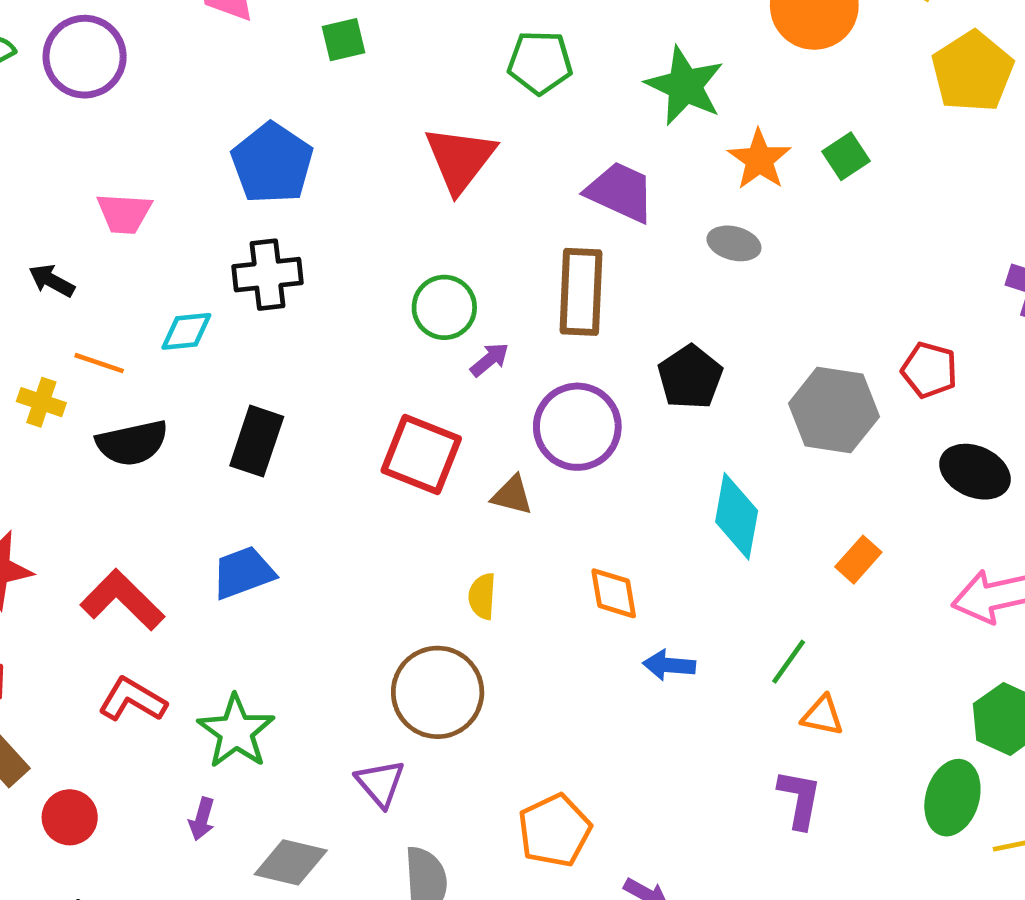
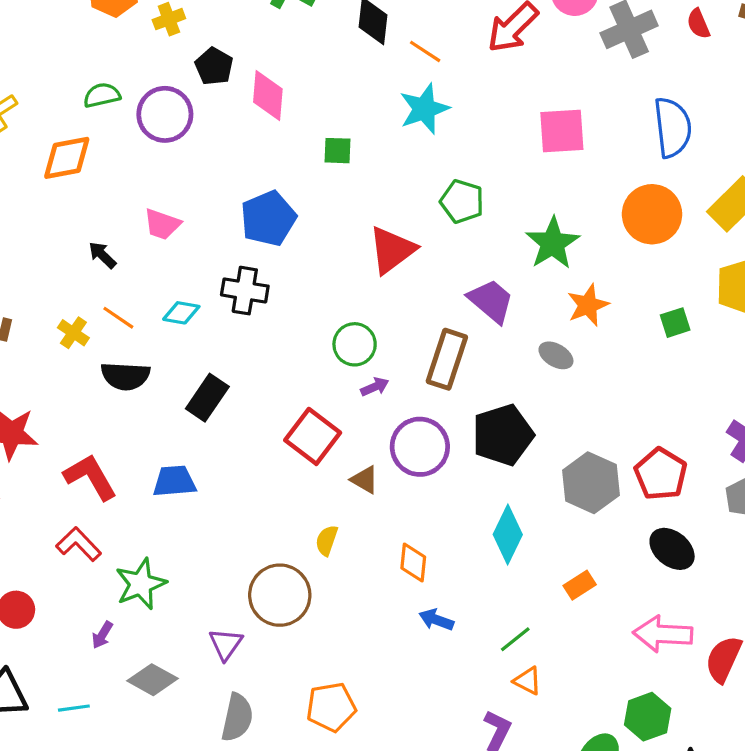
green square: (846, 156) -> (675, 323), moved
red pentagon: (929, 370) -> (661, 474), size x1.4
black pentagon: (690, 377) -> (503, 435), size x1.4

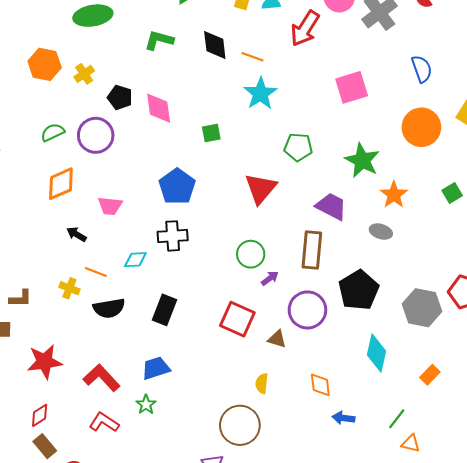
blue semicircle: (673, 127) -> (422, 69), size x0.7
orange diamond: (67, 158) -> (61, 184), moved
green star: (141, 584) -> (146, 405), moved, size x0.6

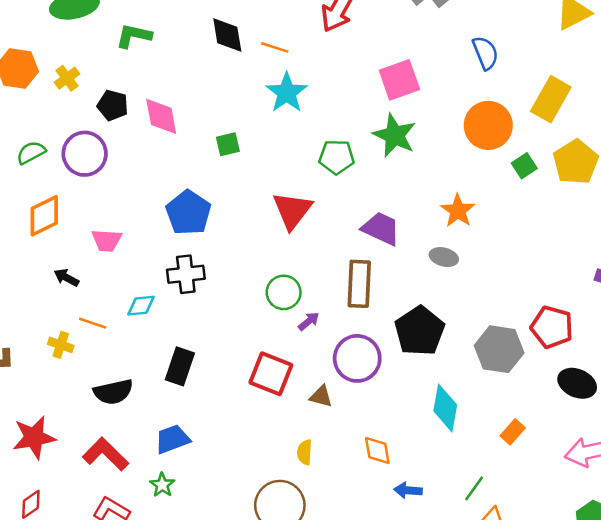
green L-shape: (159, 40) -> (134, 36), moved
green star: (362, 160) -> (395, 135), moved
green square: (452, 193) -> (524, 166), moved
black semicircle: (109, 308) -> (113, 392), moved

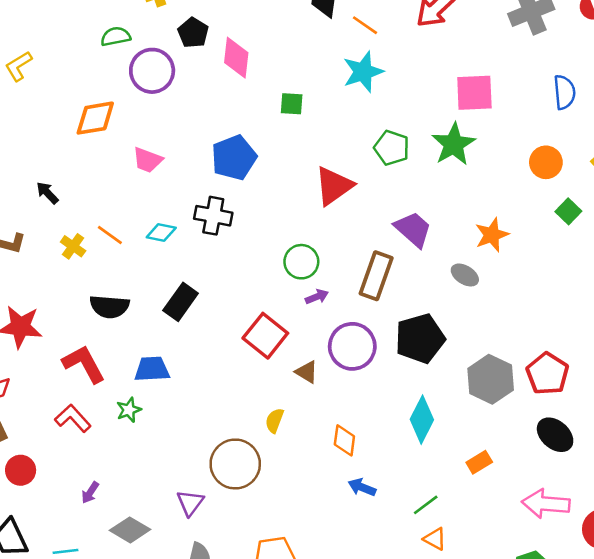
orange circle: (488, 125) -> (546, 162), size x0.7
green semicircle: (31, 153) -> (116, 37), moved
green square: (524, 166) -> (568, 211), turned -30
black arrow: (66, 278) -> (47, 193), moved

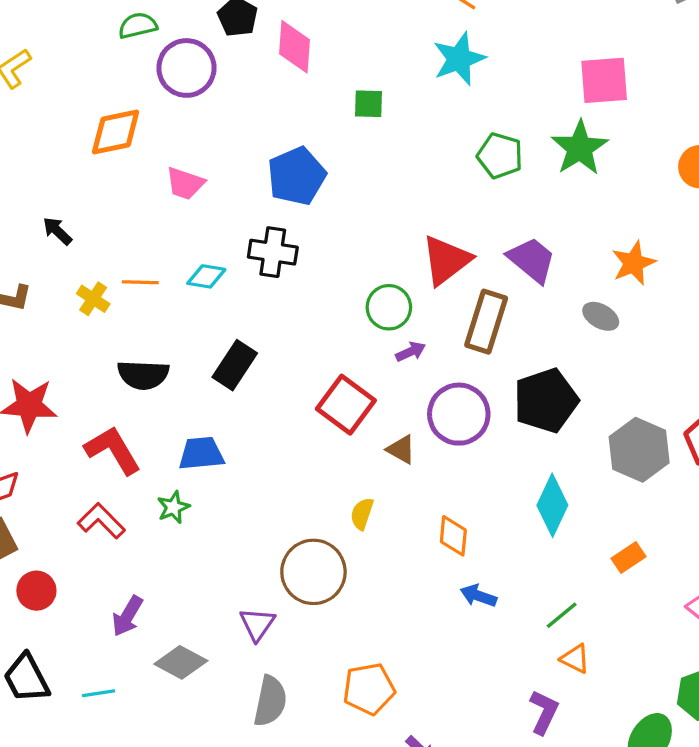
red triangle: (334, 186) -> (446, 260), moved
orange line: (110, 235) -> (140, 282), turned -32
purple arrow: (90, 493) -> (127, 616), size x1.4

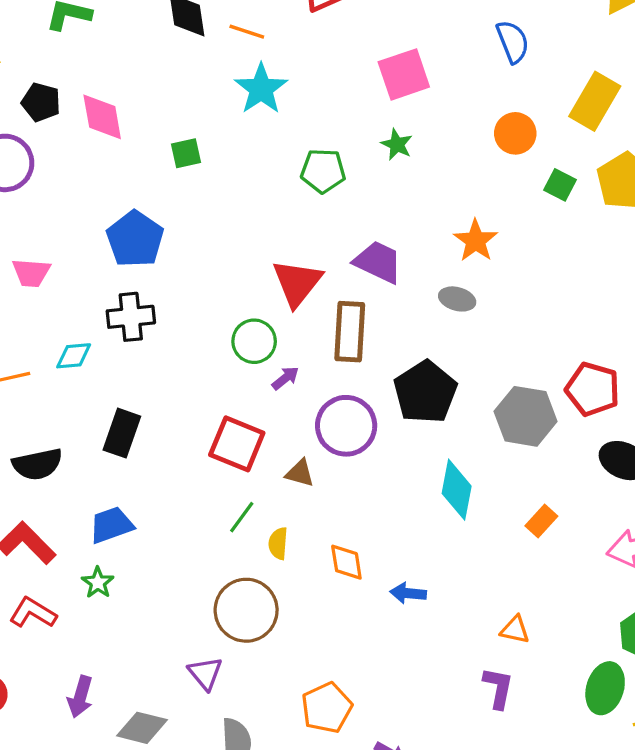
green star: (580, 148) -> (397, 144), size x0.6
orange diamond: (453, 536) -> (346, 562), moved
green line: (562, 615) -> (242, 517), moved

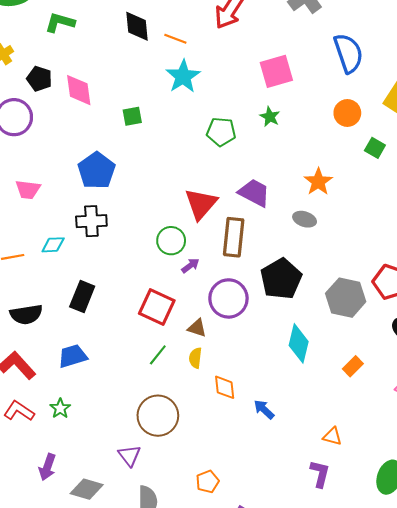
blue semicircle: (513, 42) -> (348, 53), size x1.4
yellow semicircle: (278, 543) -> (195, 358), moved
green star: (98, 583) -> (60, 408), moved
blue arrow: (408, 593) -> (264, 409), turned 35
orange pentagon: (327, 708) -> (207, 482), size x0.7

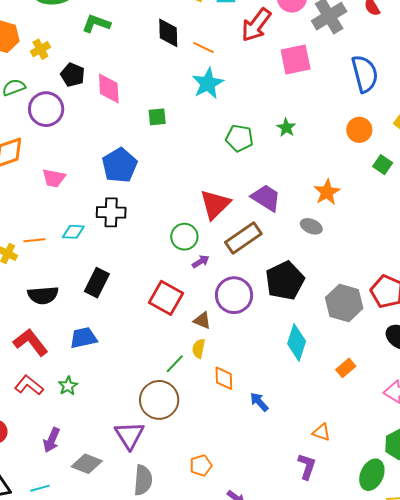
pink square: (276, 71) -> (296, 59), moved
brown rectangle: (234, 237) -> (243, 238), turned 45
green line: (158, 355) -> (175, 364), moved
purple triangle: (129, 456) -> (129, 435), size x1.4

